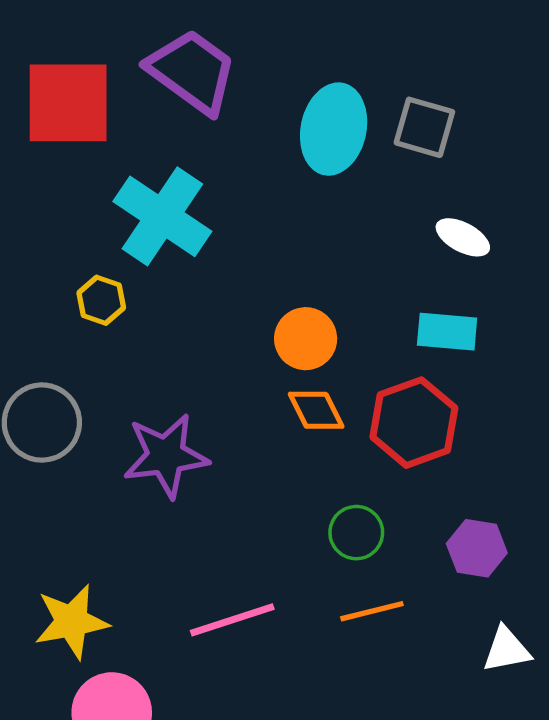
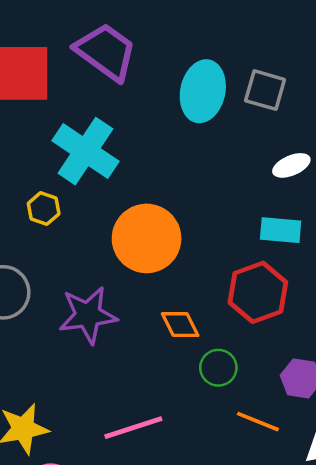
white ellipse: (463, 237) -> (291, 165), turned -51
orange circle: (306, 339) -> (147, 238), moved, size x1.6
orange diamond: (316, 410) -> (180, 325), moved
orange line: (372, 611) -> (258, 422), moved, turned 36

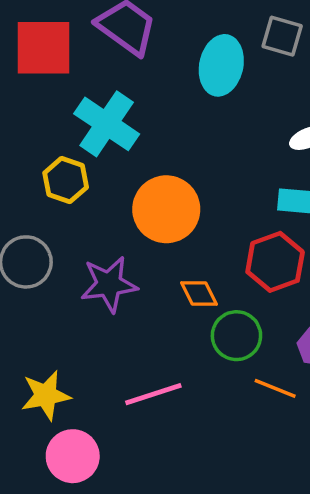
gray square: (265, 90) -> (282, 36), moved
yellow hexagon: (44, 209) -> (66, 180), size x1.4
green circle: (218, 368) -> (236, 336), size x1.4

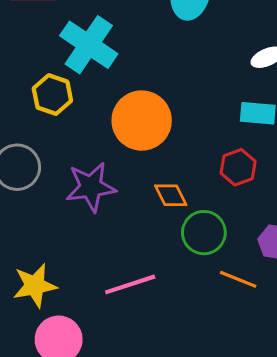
red hexagon: (275, 262) -> (238, 167), size x0.7

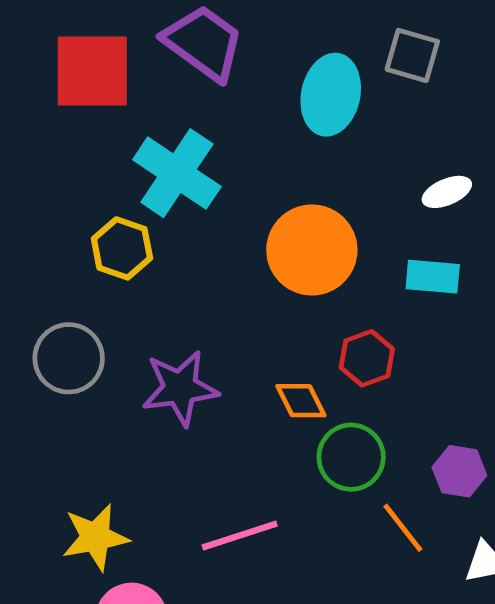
orange circle: (142, 121) -> (312, 250), moved
red hexagon: (238, 167) -> (367, 358), moved
orange line: (238, 279) -> (403, 528), turned 30

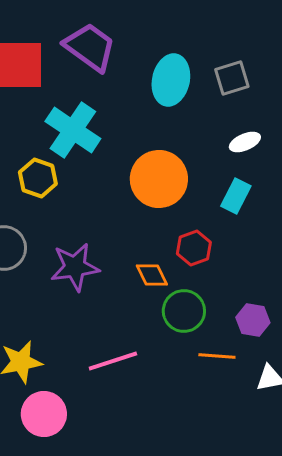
gray square: (412, 55) -> (232, 78), moved, turned -33
cyan rectangle: (433, 277) -> (236, 196), turned -68
orange line: (403, 528) -> (217, 356), turned -48

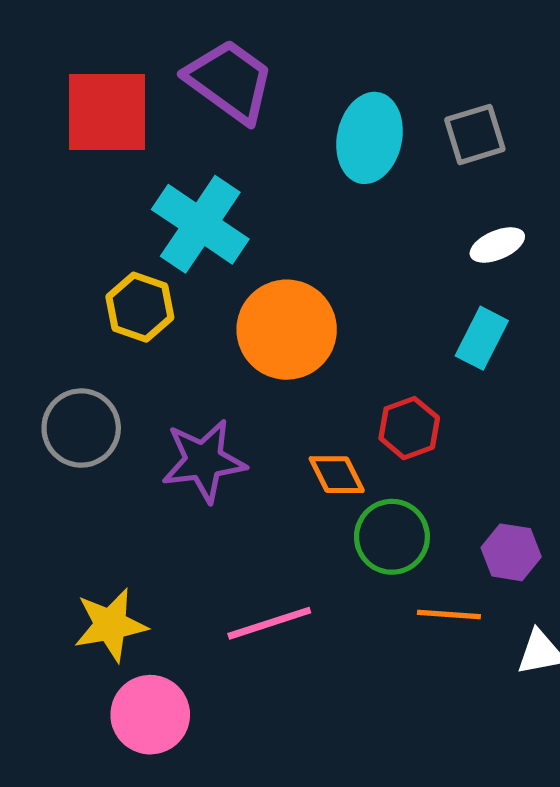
orange circle: (159, 179) -> (287, 330), moved

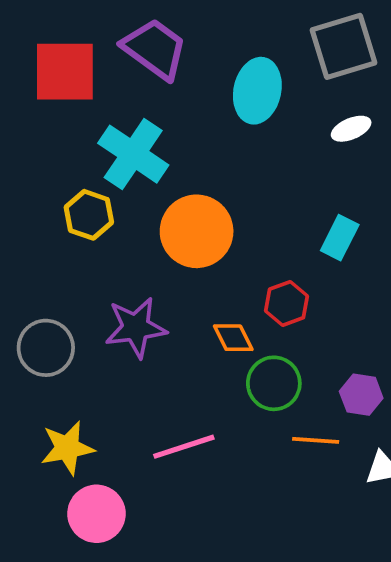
gray square: (475, 134) -> (343, 46), moved, size x1.5
white ellipse: (497, 245) -> (351, 129), moved
gray circle: (81, 428) -> (46, 348), moved

